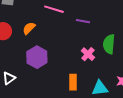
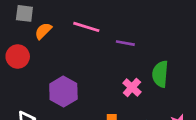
orange semicircle: (29, 28) -> (43, 31), moved

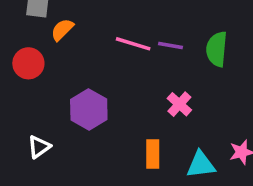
pink line: (86, 27) -> (133, 44), moved
green semicircle: (160, 74) -> (217, 49), moved

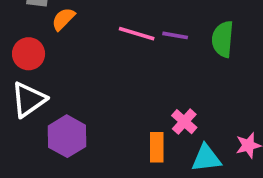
pink cross: (179, 104) -> (184, 122), moved
purple hexagon: (89, 110) -> (67, 136), moved
white triangle: (39, 147) -> (29, 100), moved, size x1.5

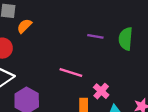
pink line: (137, 34) -> (71, 72), moved

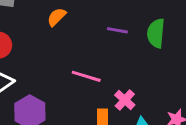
orange semicircle: (24, 26) -> (57, 17), moved

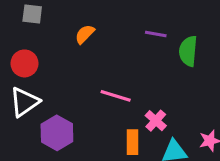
purple line: (117, 30) -> (156, 34), moved

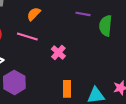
pink line: (116, 96) -> (27, 36), moved
pink cross: (156, 121) -> (58, 52), moved

